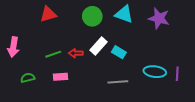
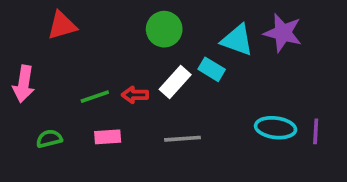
red triangle: (48, 14) -> (62, 26), moved
cyan triangle: (124, 14) -> (237, 40), moved
cyan rectangle: (119, 52) -> (212, 69), moved
gray line: (118, 82) -> (182, 139), moved

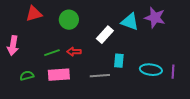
green circle: (164, 29) -> (69, 20), moved
cyan rectangle: (212, 69) -> (119, 61), moved, turned 64
white rectangle: (175, 82) -> (105, 35), moved
pink rectangle: (108, 137) -> (59, 75), size x1.5

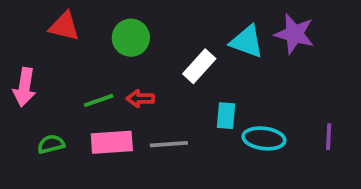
red triangle: (34, 14) -> (64, 26), turned 30
cyan ellipse: (151, 70) -> (264, 138), moved
gray line: (100, 76) -> (169, 144), moved

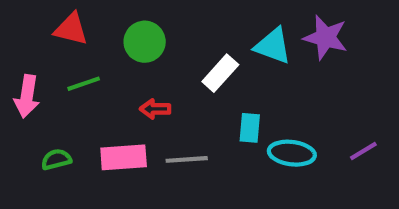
green line: (99, 100) -> (84, 84), moved
purple line: (329, 137) -> (363, 151), turned 56

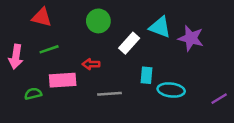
purple star: (325, 37) -> (191, 38), moved
green circle: (145, 42) -> (98, 21), moved
purple line: (363, 151) -> (219, 99), moved
pink rectangle: (124, 157) -> (63, 80), moved

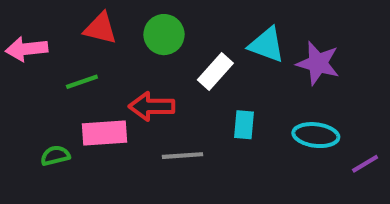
red triangle: (42, 17) -> (100, 28), moved
pink arrow: (16, 57) -> (27, 49), moved, turned 75
red arrow: (91, 64) -> (152, 106), size x1.5
cyan ellipse: (171, 90) -> (316, 135), moved

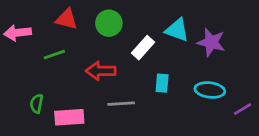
pink rectangle: (104, 133) -> (69, 117), moved
green semicircle: (55, 156) -> (37, 104), turned -66

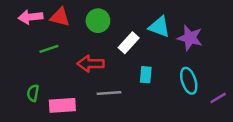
pink arrow: (17, 33) -> (30, 17), moved
cyan ellipse: (210, 90) -> (189, 81), turned 65

